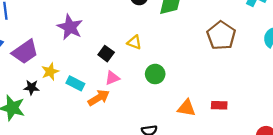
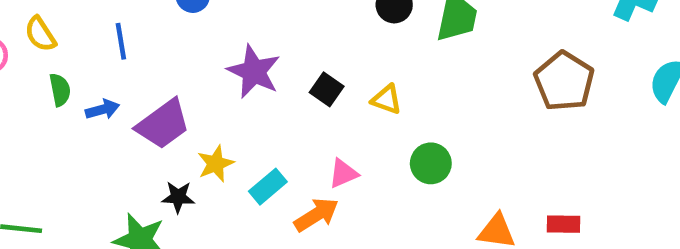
black square: (106, 54) -> (327, 89), moved
cyan rectangle: (75, 83) -> (268, 187), turned -66

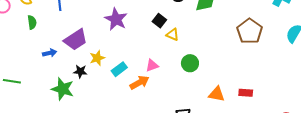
black square: (327, 89) -> (159, 21), moved
blue arrow: (102, 109) -> (50, 53), moved

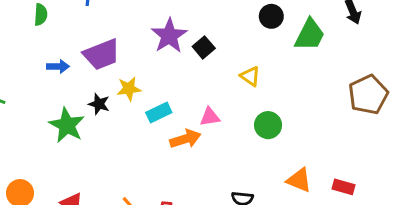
black square: (159, 21) -> (204, 47), moved

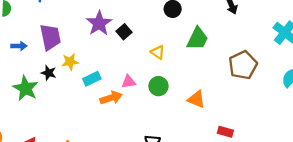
green trapezoid: (310, 35) -> (197, 39), moved
purple trapezoid: (102, 54) -> (50, 37), turned -80
green circle: (268, 125) -> (158, 86), moved
orange triangle: (299, 180) -> (196, 99), moved

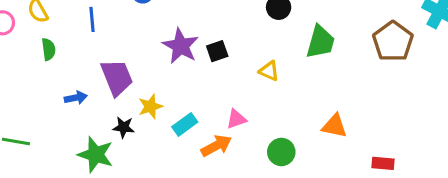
black square: (124, 32) -> (217, 51), turned 32
brown pentagon: (243, 65) -> (393, 41), moved
green circle: (158, 86) -> (281, 152), moved

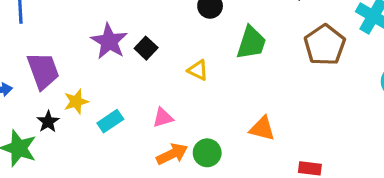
black square: (217, 51) -> (146, 48), turned -30
black star: (124, 127) -> (48, 122), turned 30
orange arrow: (216, 146) -> (172, 154), moved

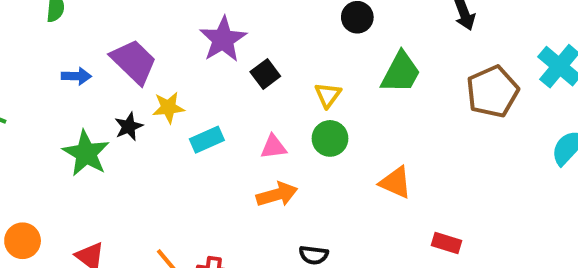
black square: (146, 48) -> (265, 74), moved
yellow triangle: (198, 70) -> (328, 95), turned 30
purple trapezoid: (43, 71) -> (134, 62), turned -36
green circle: (207, 153) -> (330, 138), moved

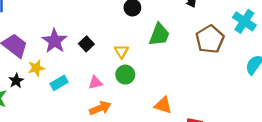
purple star: (223, 39) -> (55, 41), moved
orange triangle: (396, 182) -> (163, 105), moved

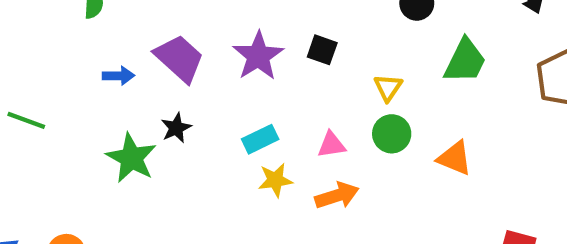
black square: (86, 44) -> (322, 50), moved, turned -32
yellow star: (36, 68) -> (275, 180), moved
orange triangle: (163, 105) -> (455, 158), moved

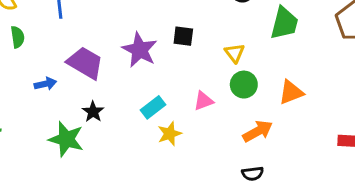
orange triangle: (455, 158) -> (291, 92), turned -32
orange arrow: (337, 196) -> (258, 131), moved

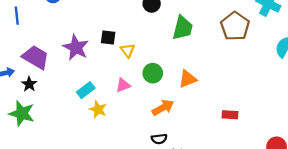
yellow triangle: (235, 53) -> (128, 50), moved
black star: (93, 112) -> (29, 84), moved
yellow star: (170, 134) -> (98, 109), turned -30

